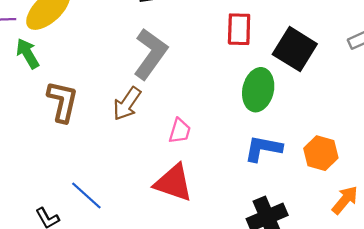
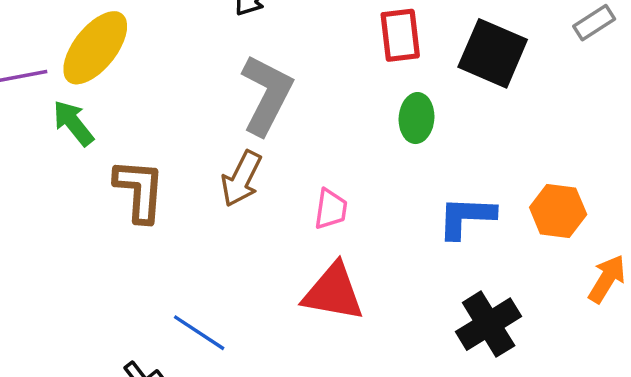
green ellipse: (258, 90) -> (417, 118), moved, size x0.7

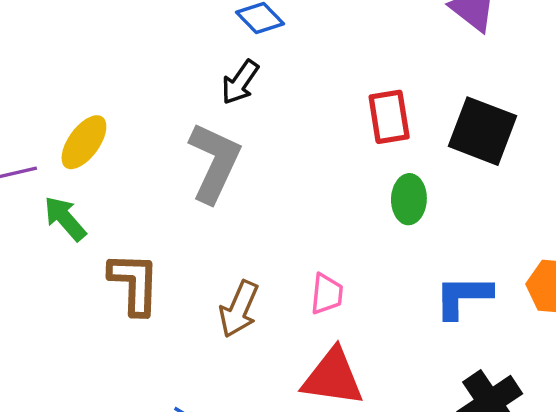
yellow ellipse: (95, 48) -> (84, 142), size x0.7
gray L-shape: (267, 95) -> (214, 163), moved
brown arrow: (241, 179) -> (239, 309), moved

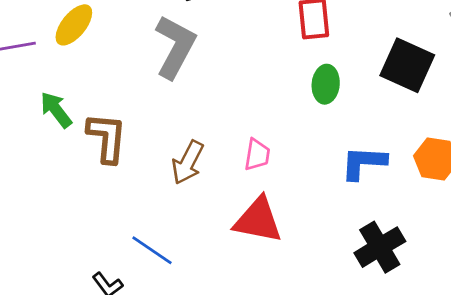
black square: (483, 131) -> (407, 65), moved
green arrow: (65, 219) -> (56, 110), moved

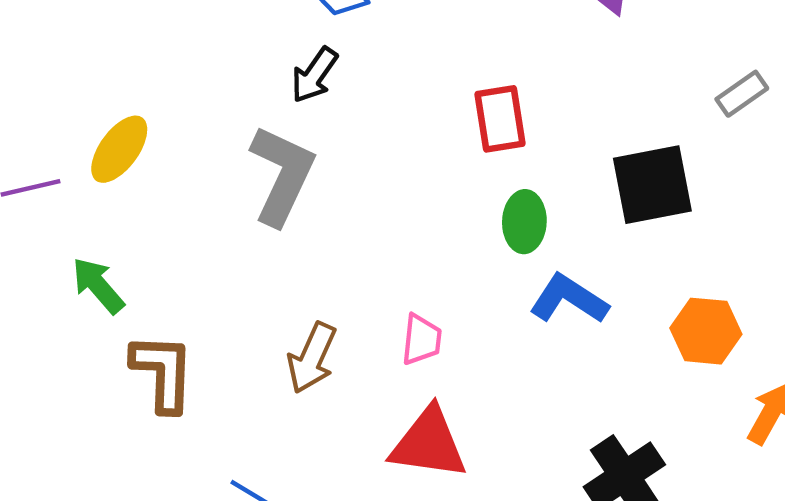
black square: (407, 65) -> (652, 185), turned -32
brown L-shape: (107, 138) -> (163, 372), moved
blue L-shape: (364, 163) -> (569, 299), moved, turned 33

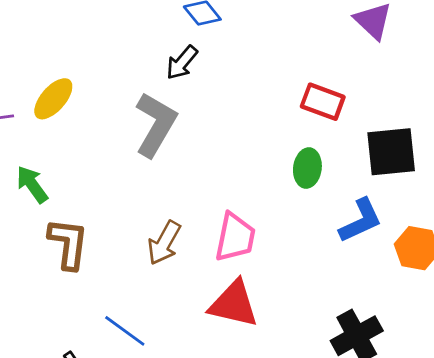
red rectangle: (500, 119) -> (323, 102), moved, turned -66
blue L-shape: (569, 299) -> (361, 221), moved, turned 117
pink trapezoid: (421, 340) -> (235, 237), size x1.5

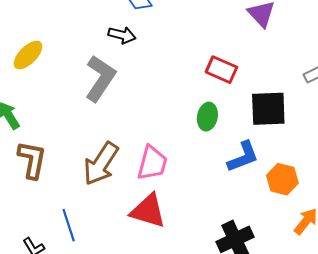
black arrow: (182, 63) -> (122, 35), turned -120
brown arrow: (164, 243) -> (101, 164), size x1.4
blue line: (125, 331) -> (69, 225), turned 32

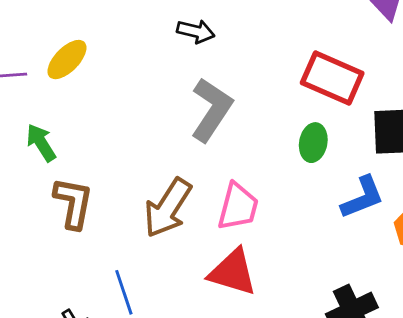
red rectangle: (221, 70) -> (332, 78), size x1.4
gray L-shape: (100, 78) -> (211, 110), moved

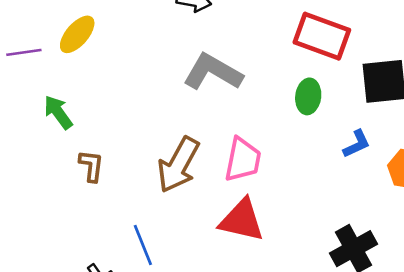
gray L-shape: (211, 110) -> (213, 72), turned -90
blue L-shape: (362, 197) -> (357, 144), size x0.7
brown L-shape: (73, 203) -> (91, 166), size x0.7

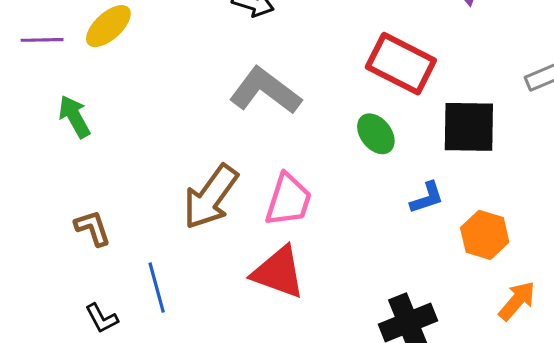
green ellipse: (308, 96) -> (376, 134), turned -52
brown L-shape: (91, 166) -> (93, 228), moved, turned -32

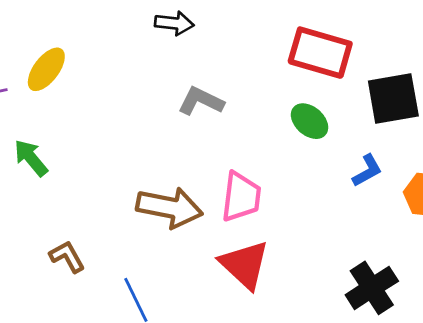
gray L-shape: (265, 91) -> (201, 101), size x0.7
brown arrow: (211, 197) -> (169, 208), turned -104
red triangle: (278, 272) -> (245, 265), turned 34

